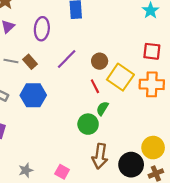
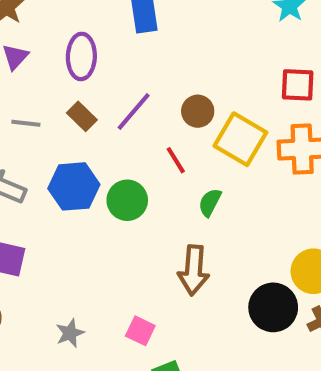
brown rectangle: (30, 62) -> (82, 116), moved
red line: (95, 86) -> (176, 160), moved
green circle: (88, 124) -> (127, 200), moved
brown arrow: (100, 156) -> (194, 270), moved

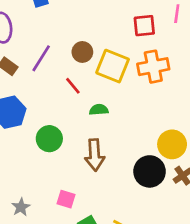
green circle: (127, 200) -> (49, 139), moved
green semicircle: (210, 202) -> (99, 110), turned 66

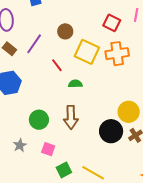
red square: (144, 26) -> (112, 23), turned 30
brown circle: (82, 52) -> (65, 31), moved
green circle: (49, 139) -> (39, 120), moved
gray star: (21, 207) -> (20, 145), moved

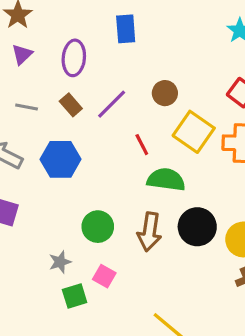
green semicircle: (75, 84) -> (166, 180), size x1.6
black circle: (111, 131) -> (197, 227), moved
green square: (64, 170) -> (75, 296), moved

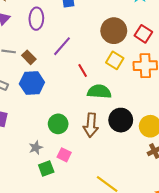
brown circle: (165, 93) -> (114, 31), moved, size x1.6
brown rectangle: (71, 105) -> (29, 57), moved
yellow square: (194, 132) -> (115, 60), size x0.7

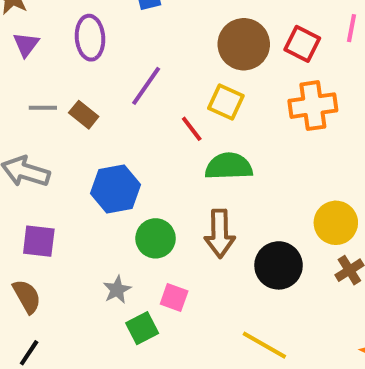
yellow square: (115, 60) -> (226, 102), moved
blue hexagon: (32, 83) -> (116, 189), moved
black circle: (121, 120) -> (279, 265), moved

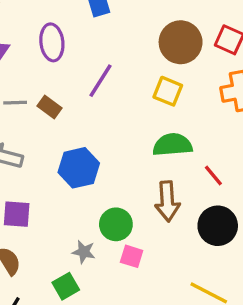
red line: (192, 129) -> (213, 175), moved
green circle: (156, 238) -> (116, 224), moved
gray star: (117, 290) -> (84, 252), turned -30
green square: (142, 328) -> (66, 286), moved

